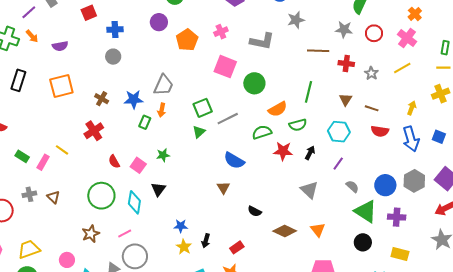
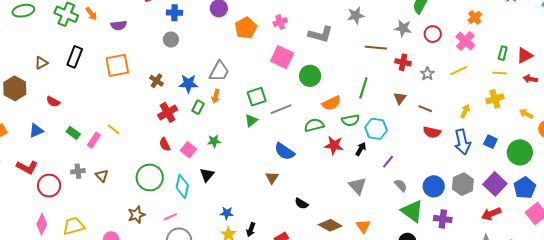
red cross: (94, 131) -> (168, 112), moved
cyan hexagon: (339, 132) -> (376, 129), moved

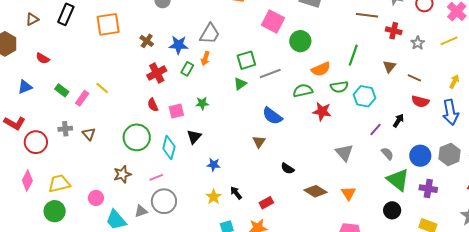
black arrow: (361, 149) -> (398, 121), moved
pink square: (188, 150) -> (176, 111), turned 35
blue star: (227, 213) -> (214, 165), moved
black arrow: (251, 230) -> (236, 193), turned 120

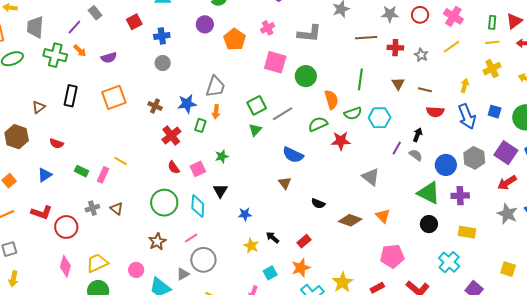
orange semicircle: (321, 69) -> (331, 100), turned -72
gray semicircle: (387, 154) -> (416, 155), moved

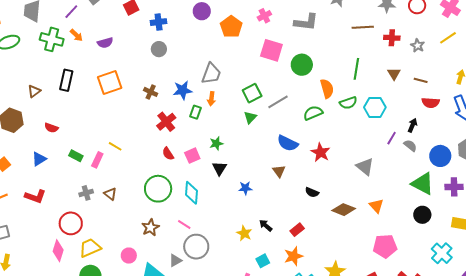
red star: (341, 141) -> (321, 152), moved, turned 30
black triangle: (220, 191) -> (220, 168), moved
blue star: (245, 214) -> (245, 188), moved
red circle: (66, 227) -> (71, 223), moved
pink line: (191, 238) -> (184, 225), turned 64

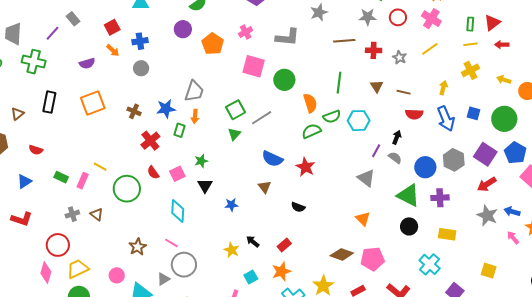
orange arrow: (76, 35) -> (113, 50), moved
green semicircle: (313, 113) -> (311, 131), moved
gray triangle: (365, 167) -> (366, 178), moved
green circle: (158, 189) -> (127, 189), moved
brown diamond: (344, 210) -> (342, 254), moved

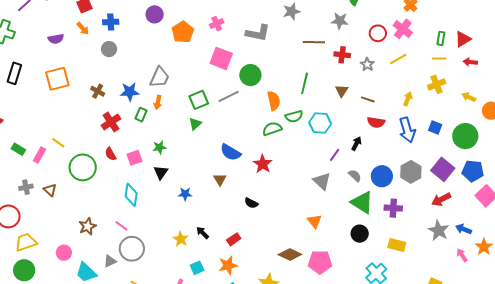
red circle: (398, 17) -> (378, 33), moved
gray line: (262, 118) -> (229, 96), moved
blue pentagon: (515, 153) -> (473, 171), turned -30
gray semicircle: (395, 158) -> (355, 176), moved

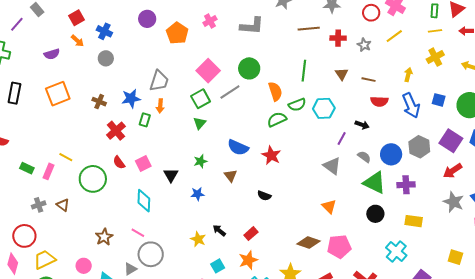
blue cross: (111, 22) -> (104, 31), turned 35
pink square: (221, 58) -> (208, 71), moved, turned 30
black arrow: (356, 144) -> (362, 125), turned 88
green star: (159, 147) -> (200, 161), moved

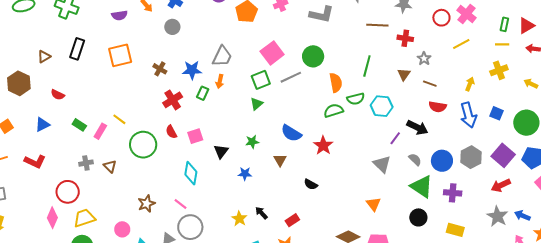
gray star: (364, 45) -> (424, 59), moved
black arrow: (362, 125) -> (417, 127), size x1.5

